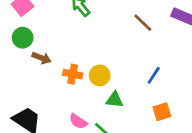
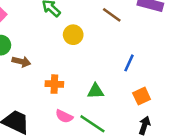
orange cross: (73, 74) -> (54, 84), moved
yellow circle: (100, 75) -> (73, 35), moved

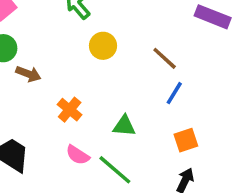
brown line: (112, 15) -> (165, 58), moved
orange cross: (54, 84) -> (70, 110), turned 30

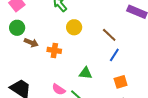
orange cross: (70, 110) -> (54, 50), moved, turned -32

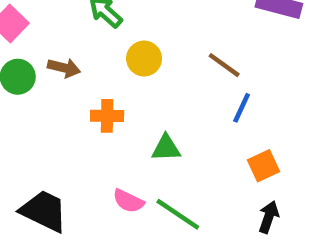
brown arrow: (31, 43) -> (64, 68), moved
green triangle: (85, 73) -> (166, 148), moved

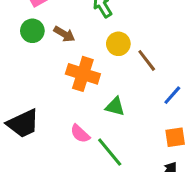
brown line: (224, 65) -> (147, 60), moved
orange cross: (107, 116) -> (83, 74), size x1.5
black trapezoid: (44, 211) -> (23, 123), turned 112

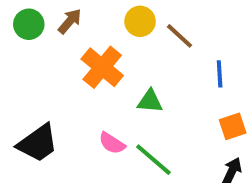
brown arrow: (64, 34) -> (70, 21), turned -70
orange cross: (83, 74) -> (102, 67), turned 32
blue line: (172, 95) -> (220, 74), turned -35

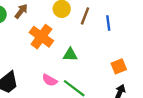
brown line: (179, 36) -> (85, 16), turned 72
blue line: (220, 74) -> (108, 23), moved

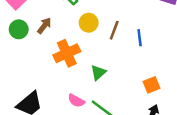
orange cross: (41, 37) -> (67, 53), turned 30
green triangle: (70, 55) -> (98, 73), turned -42

